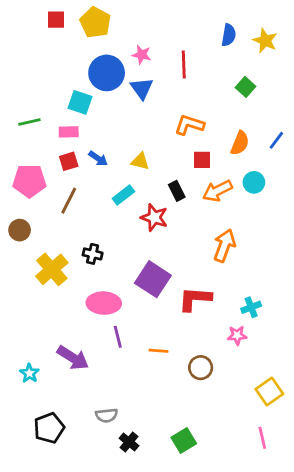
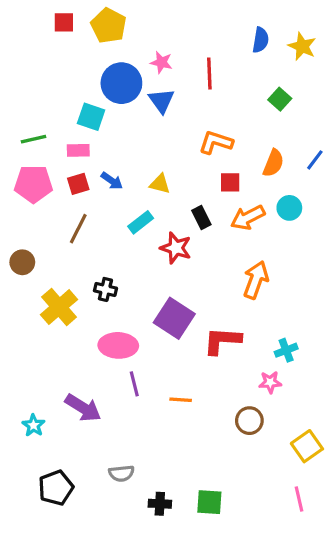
pink pentagon: (29, 181) -> (33, 184), moved
brown circle: (201, 368) -> (249, 421), moved
green square: (184, 441) -> (209, 502), turned 35
black cross: (129, 442) -> (160, 504), moved, turned -36

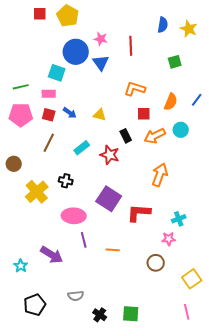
green square: (280, 99) -> (175, 62), turned 32
red square: (78, 184) -> (49, 115), turned 32
cyan rectangle: (141, 222) -> (82, 148), moved
black cross: (160, 504) -> (100, 315), turned 32

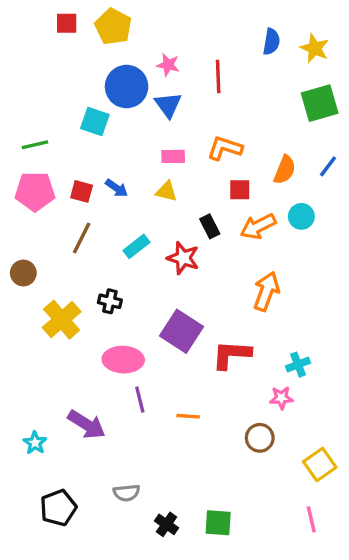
green square: (175, 62) -> (320, 103), moved, size x1.6
pink rectangle: (49, 94) -> (173, 156), moved

